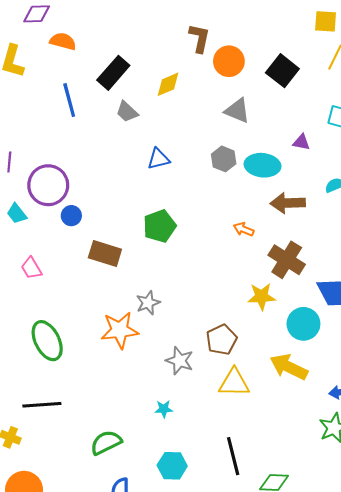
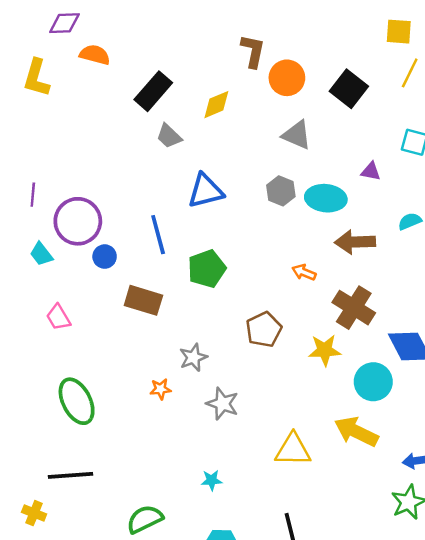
blue line: (69, 100) -> (158, 235), moved
blue triangle: (159, 159) -> (205, 191), size x1.4
orange star: (120, 330) -> (160, 389), size x0.5
brown pentagon: (222, 340) -> (264, 329), moved
gray star: (180, 361) -> (222, 404), moved

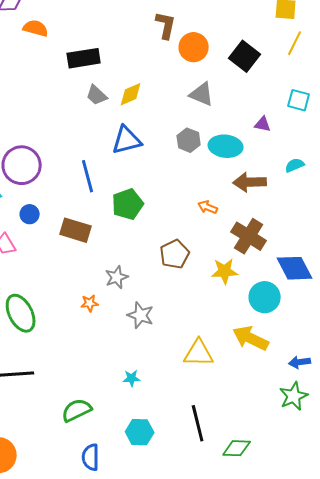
black rectangle: (153, 91) -> (84, 58), turned 40
yellow diamond: (216, 105) -> (131, 94), moved
blue circle: (105, 257) -> (30, 214), moved

